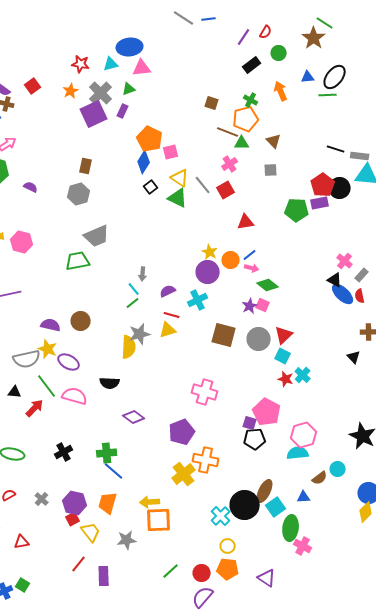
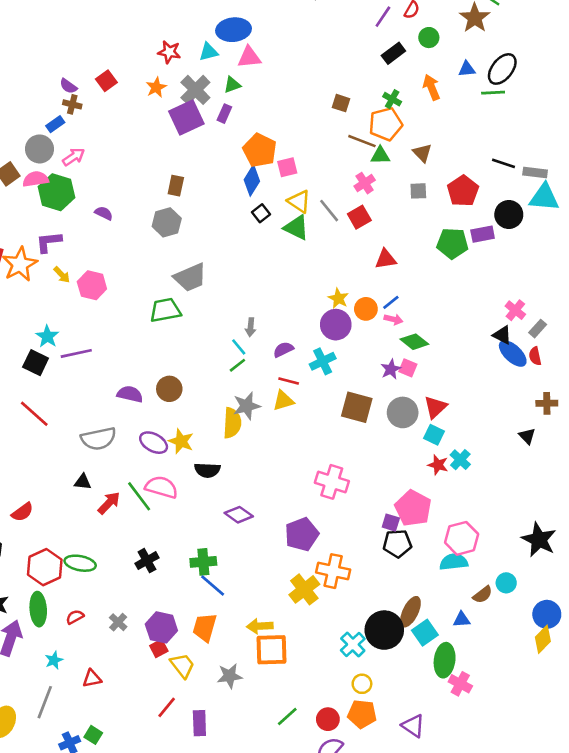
red pentagon: (323, 185) -> (463, 191), moved
yellow star: (48, 349) -> (181, 441), moved
green line: (47, 386) -> (139, 496), moved

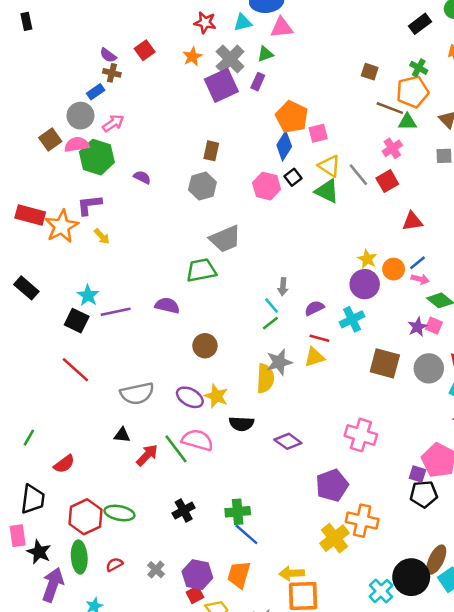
pink hexagon: (92, 285) -> (267, 186), moved
purple semicircle: (130, 394) -> (167, 306), moved
purple diamond: (239, 515) -> (288, 441), moved

